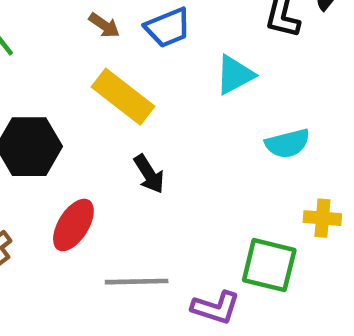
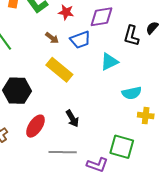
black arrow: (149, 174) -> (72, 119), moved
yellow cross: (322, 218) -> (146, 116), moved

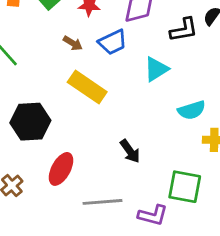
black L-shape: (131, 36) -> (184, 30), turned -110
black arrow: (72, 119) -> (130, 151), moved

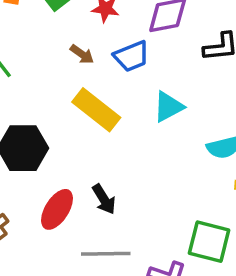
cyan triangle: (156, 69) -> (168, 107), moved
black arrow: (130, 151) -> (104, 199), moved

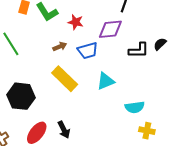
brown arrow: (82, 54) -> (60, 47), turned -64

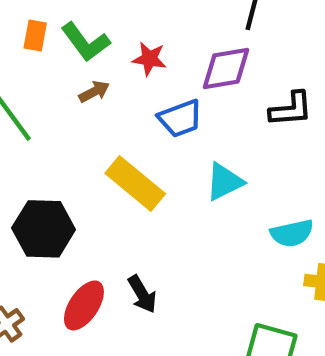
brown arrow: (60, 47) -> (94, 92), moved

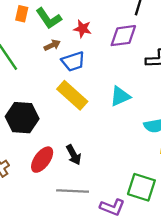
blue trapezoid: (180, 118) -> (73, 61), moved

